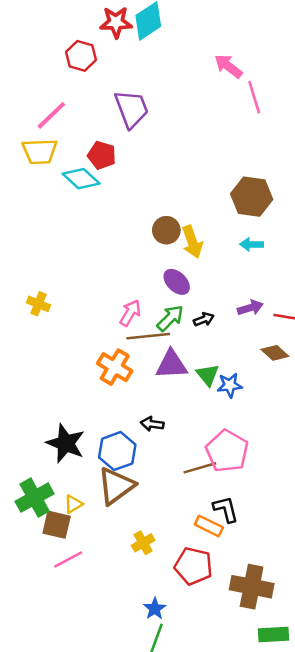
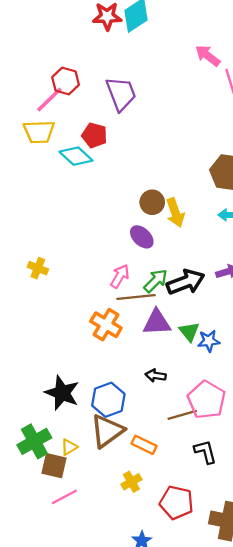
red hexagon: (81, 56) -> (66, 81), moved
purple ellipse: (177, 282) -> (142, 237), moved
black arrow: (204, 319) -> (186, 282), size x2.0
black arrow: (152, 424) -> (156, 376), moved
orange rectangle: (209, 526) -> (144, 445), moved

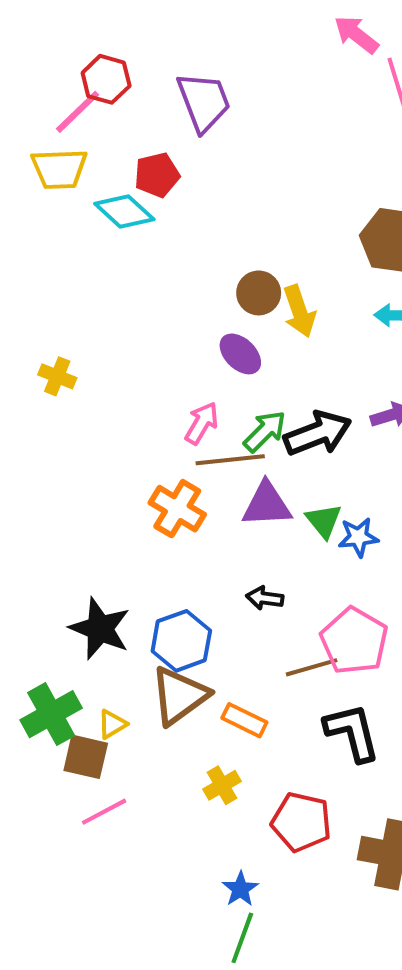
red pentagon: (94, 135) -> (157, 175), turned -30
yellow cross: (38, 268) -> (57, 376), moved
black L-shape: (205, 452) -> (352, 732), size x1.4

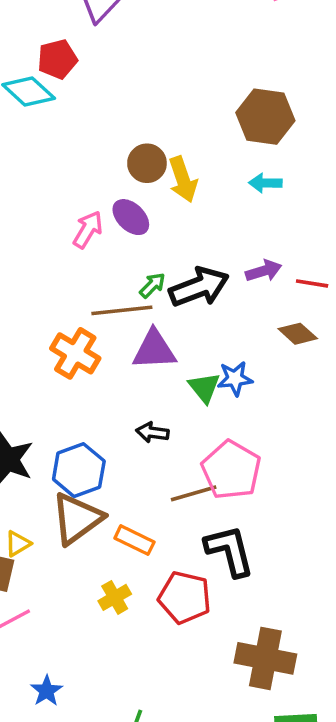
pink arrow: (202, 423) -> (88, 230), moved
green arrow: (265, 431) -> (152, 285), size x0.7
green triangle: (324, 521) -> (204, 388), moved
red pentagon: (301, 822) -> (185, 597), moved
blue star: (240, 889) -> (47, 691), moved

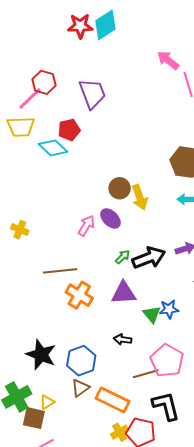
brown line: (122, 310) -> (60, 271), moved
brown triangle: (77, 518) -> (80, 388), size x0.6
orange rectangle: (134, 540) -> (113, 400), size x1.5
yellow cross: (115, 597) -> (120, 432), moved

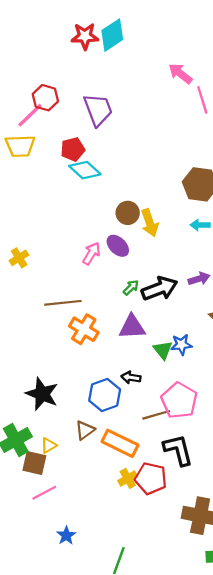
cyan diamond: (53, 148) -> (85, 170), moved
yellow cross: (20, 230) -> (19, 258), turned 36
blue hexagon: (81, 361) -> (105, 395), moved

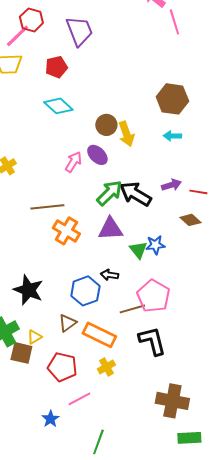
cyan diamond: (85, 170) -> (58, 106), moved
green arrow: (131, 287) -> (109, 193), size x1.8
black arrow: (159, 289) -> (135, 194), turned -128
red pentagon: (151, 478) -> (62, 367), moved
pink line: (44, 493) -> (79, 399), moved

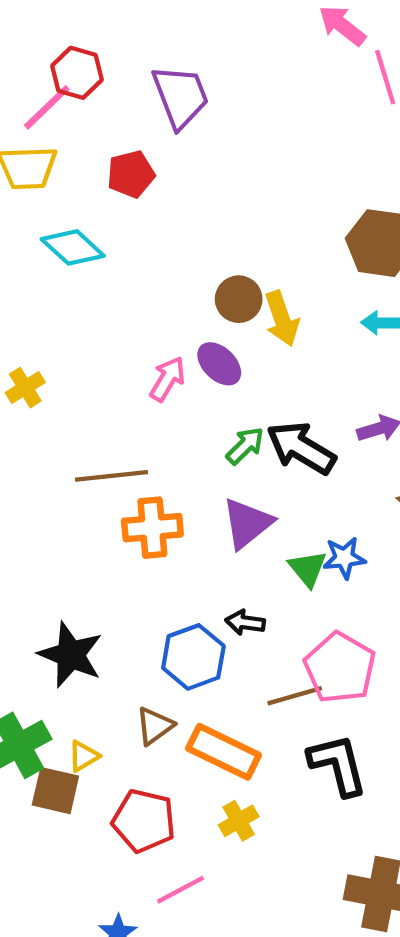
cyan diamond: (58, 106) -> (73, 247), moved
green arrow: (109, 193) -> (245, 446), size x0.7
purple triangle: (110, 229) -> (247, 523), turned -36
orange cross: (66, 231) -> (152, 528), turned -36

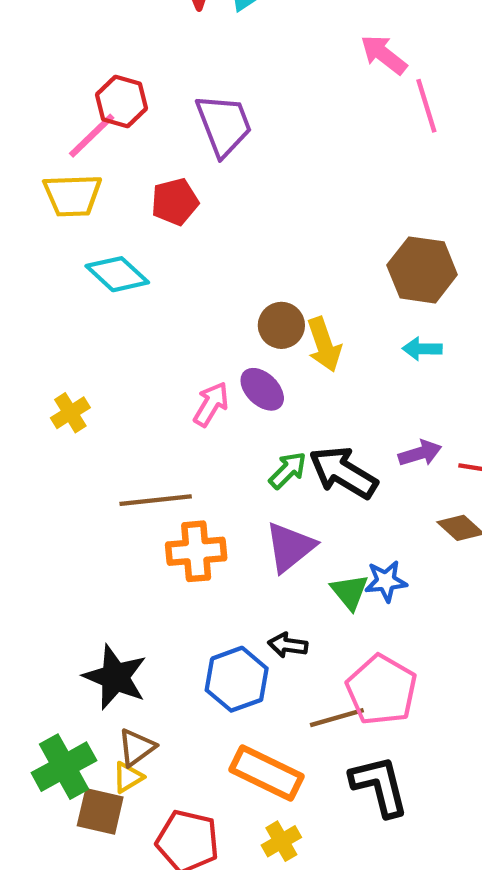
brown triangle: (155, 726) -> (136, 747), moved

